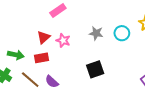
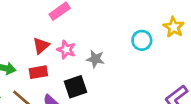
gray star: (96, 33) -> (95, 59), moved
black square: (95, 69) -> (76, 87), moved

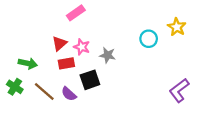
red rectangle: (38, 72) -> (66, 63), moved

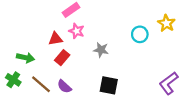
red triangle: (59, 43) -> (55, 39), turned 32
pink star: (82, 47) -> (77, 31), moved
red rectangle: (66, 63) -> (62, 58), turned -40
black square: (90, 80) -> (109, 85), moved, turned 30

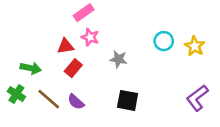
yellow star: (166, 23) -> (195, 46), moved

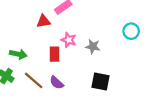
pink star: (90, 37) -> (69, 40), moved
red triangle: (66, 46) -> (43, 21), moved
red rectangle: (73, 68) -> (54, 54), turned -40

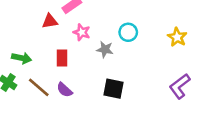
cyan circle: (131, 31) -> (128, 32), moved
pink star: (69, 40) -> (82, 32), moved

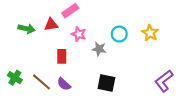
yellow star: (177, 37) -> (150, 33), moved
green arrow: (22, 58) -> (27, 29), moved

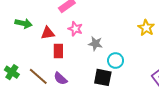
red triangle: (51, 24) -> (48, 33), moved
cyan circle: (119, 34) -> (116, 61), moved

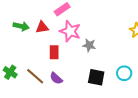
pink star: (75, 29) -> (70, 31), size x1.5
red triangle: (48, 33) -> (42, 27), moved
cyan circle: (116, 61) -> (124, 73), moved

